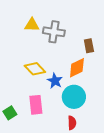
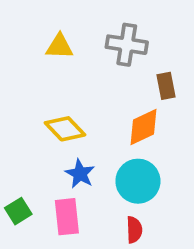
gray cross: (54, 32) -> (127, 45), moved
blue star: (55, 81) -> (80, 174), moved
pink rectangle: (36, 105) -> (67, 217), moved

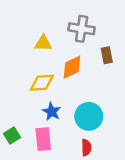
yellow triangle: (59, 47) -> (43, 43), moved
orange diamond: (144, 127) -> (72, 67), moved
yellow diamond: (65, 129) -> (42, 83), turned -50

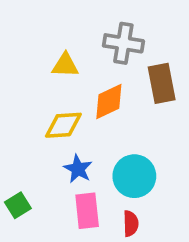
brown rectangle: (107, 55) -> (162, 83), size x1.5
pink rectangle: (43, 139) -> (87, 211), moved

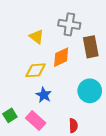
yellow triangle: (65, 65) -> (37, 37), turned 35
cyan circle: (134, 176) -> (90, 91), moved
pink rectangle: (87, 211) -> (36, 120), moved, turned -42

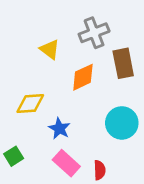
gray cross: (69, 24) -> (94, 33), turned -30
yellow diamond: (36, 70) -> (30, 104), moved
pink rectangle: (36, 120) -> (66, 163), moved

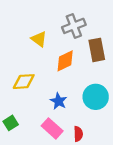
blue star: (59, 128) -> (59, 101), moved

